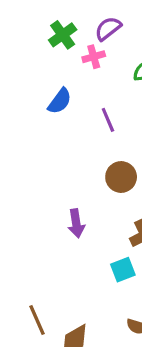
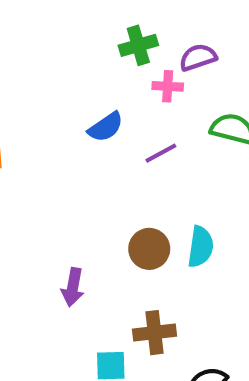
purple line: (108, 120) -> (161, 153), moved, turned 65

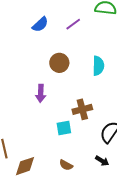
blue semicircle: (106, 127) -> (40, 24), moved
brown circle: (149, 249) -> (59, 63), moved

